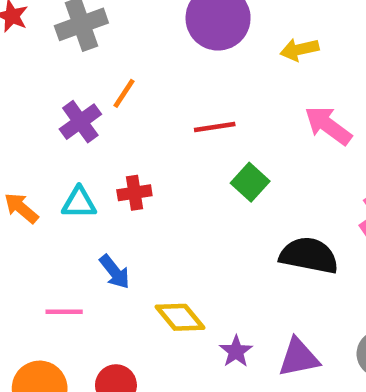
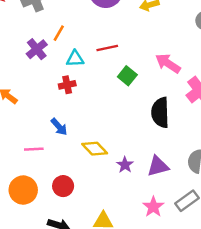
pink arrow: (328, 126) -> (168, 63), moved
cyan triangle: (79, 203) -> (75, 59), moved
black semicircle: (309, 255) -> (160, 113), turned -100

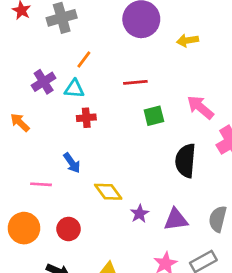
purple cross: (37, 49) -> (44, 82), moved
cyan triangle: (75, 59) -> (74, 89), moved
green square: (127, 76) -> (154, 116), turned 30

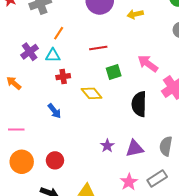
pink line: (41, 184) -> (16, 130), moved
yellow diamond: (108, 192) -> (92, 93), moved

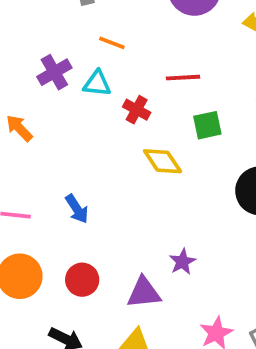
orange line: (59, 33) -> (112, 43), turned 72
red cross: (63, 77) -> (137, 110), moved, turned 32
blue arrow: (54, 111) -> (77, 209), moved
purple triangle: (135, 148) -> (144, 293), moved

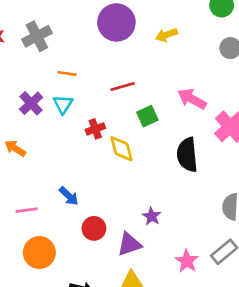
cyan triangle: (97, 83) -> (63, 104), turned -50
red cross: (137, 110) -> (95, 129), moved, turned -36
yellow diamond: (163, 161) -> (122, 149), turned 32
red circle: (82, 280) -> (94, 228), moved

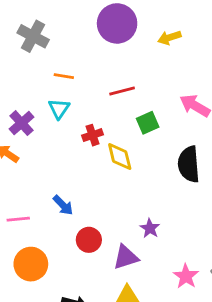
gray cross: (37, 36) -> (33, 36), turned -36
purple cross: (31, 103) -> (22, 123), moved

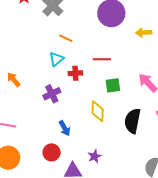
purple cross: (22, 123) -> (52, 94), moved
red cross: (92, 135) -> (75, 73), moved
yellow diamond: (120, 156) -> (98, 111), moved
blue arrow: (63, 205) -> (65, 128), moved

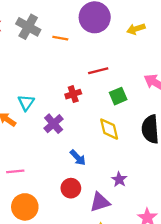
orange line: (66, 38) -> (60, 38), moved
cyan triangle: (56, 59) -> (26, 103), moved

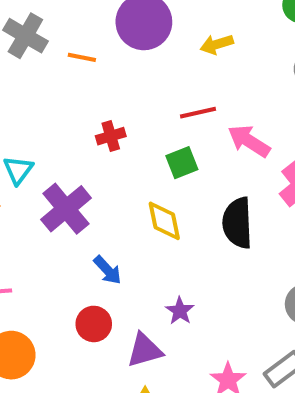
red line: (98, 71) -> (198, 113), moved
red cross: (73, 94) -> (111, 136), moved
purple cross: (54, 124) -> (66, 209), size x1.4

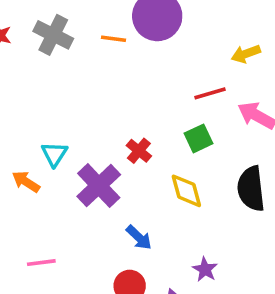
yellow arrow: (217, 44) -> (246, 54), moved
orange line: (82, 57) -> (113, 39), moved
red cross: (111, 136) -> (139, 151), moved, turned -30

